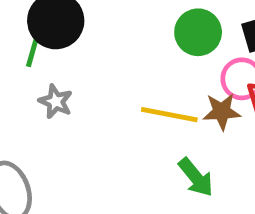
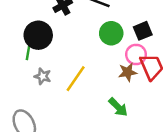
yellow line: (169, 115) -> (76, 79), moved, turned -60

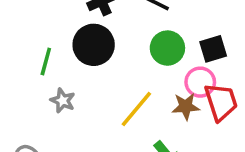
black circle: (38, 35) -> (94, 45), moved
yellow line: (76, 79) -> (136, 109), moved

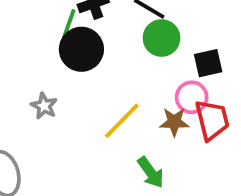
green circle: (167, 48) -> (162, 38), moved
green line: (46, 62) -> (69, 24), moved

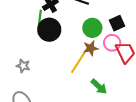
green circle: (162, 38) -> (92, 28), moved
gray star: (44, 106) -> (23, 66), moved
brown star: (174, 122) -> (91, 48), moved

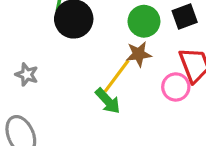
pink circle: (112, 43) -> (176, 87), moved
green arrow: (99, 87) -> (108, 101), moved

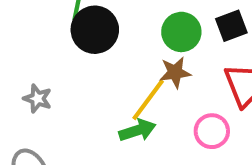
pink circle: (176, 87) -> (212, 131), moved
green arrow: (108, 101) -> (137, 130), turned -64

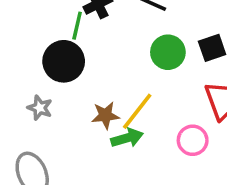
black circle: (95, 30) -> (64, 61), moved
brown star: (175, 72) -> (105, 115), moved

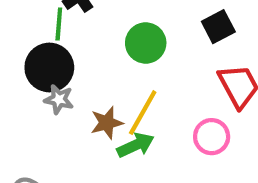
green circle: (168, 52) -> (146, 43), moved
gray star: (40, 108) -> (59, 99), moved

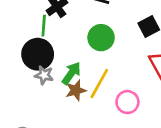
pink circle: (212, 137) -> (127, 102), moved
green arrow: (136, 145) -> (71, 73), moved, turned -30

